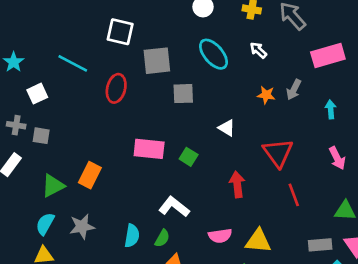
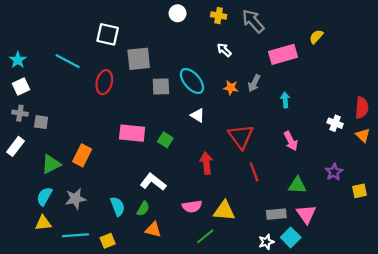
cyan ellipse: (214, 54) -> (192, 81), moved
white square: (37, 94) -> (21, 87), moved
cyan semicircle: (132, 236) -> (118, 206), turned -30

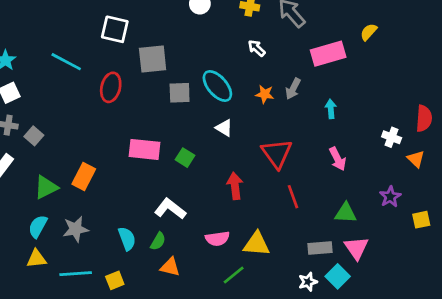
gray square: (41, 122) -> (34, 136), turned 32
orange triangle: (363, 135) -> (416, 159), moved

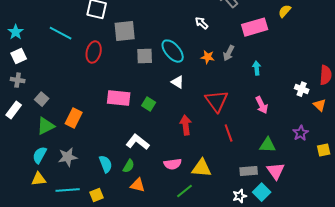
gray square: (34, 136) -> (42, 99), moved

